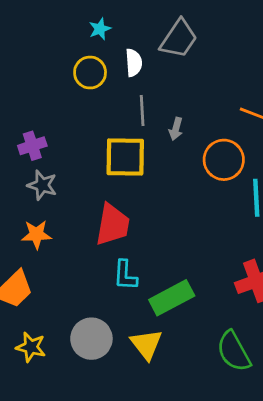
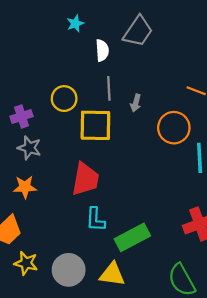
yellow circle: (90, 73) -> (64, 99), moved
yellow triangle: (146, 344) -> (112, 274), turned -44
yellow star: (31, 347) -> (26, 263), moved

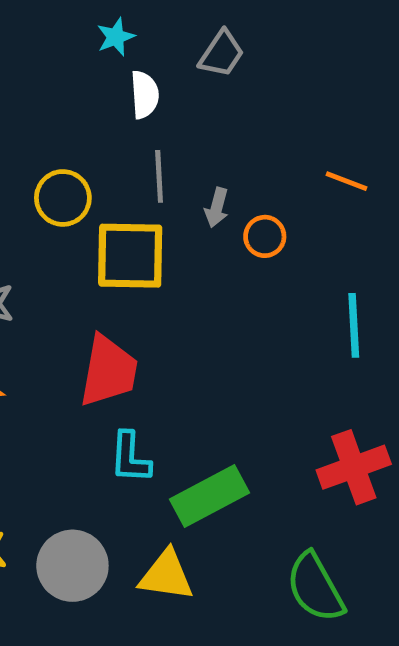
cyan star: (75, 24) -> (116, 37), moved
gray trapezoid: (138, 31) -> (222, 54), size x0.7
orange circle: (174, 128) -> (265, 236), moved, size x0.6

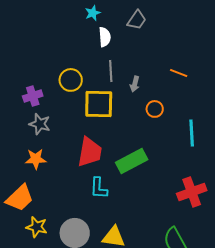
orange line: (347, 181) -> (179, 73), moved
orange circle: (265, 236) -> (155, 109), moved
green rectangle: (209, 496) -> (132, 161), moved

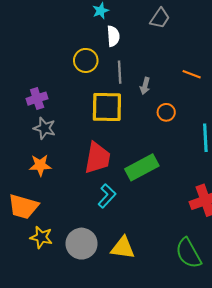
gray trapezoid: (137, 20) -> (160, 18), moved
yellow circle: (71, 80) -> (86, 60), moved
cyan L-shape: (99, 188) -> (107, 196), turned -140
orange trapezoid: (20, 198) -> (23, 207), turned 60

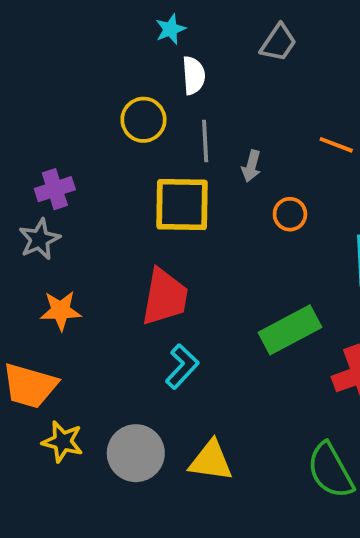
gray star: (44, 128) -> (39, 239), moved, turned 30
green rectangle: (142, 167) -> (290, 330), moved

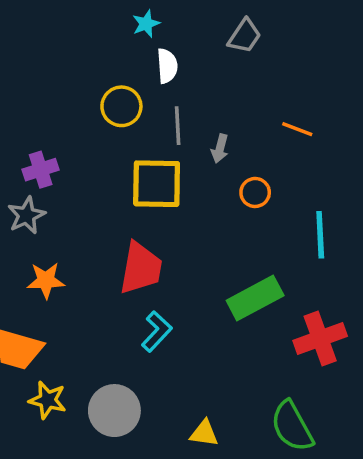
yellow triangle: (211, 461) -> (204, 433), moved, size x0.7

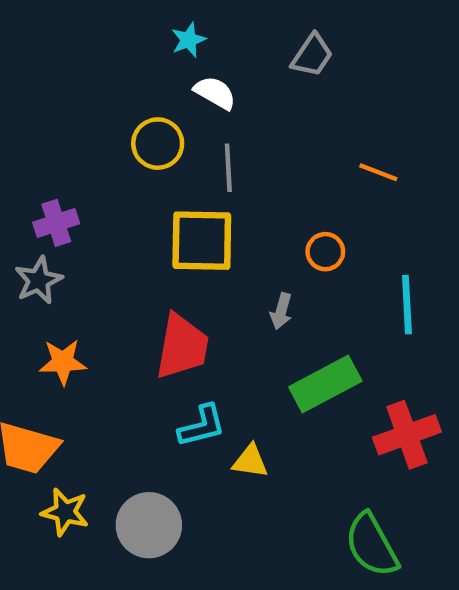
white semicircle: (167, 66) -> (215, 93), turned -56
gray arrow: (220, 149) -> (281, 311), moved
cyan L-shape: (157, 331) -> (202, 426), turned 33
yellow triangle: (204, 433) -> (250, 461), moved

